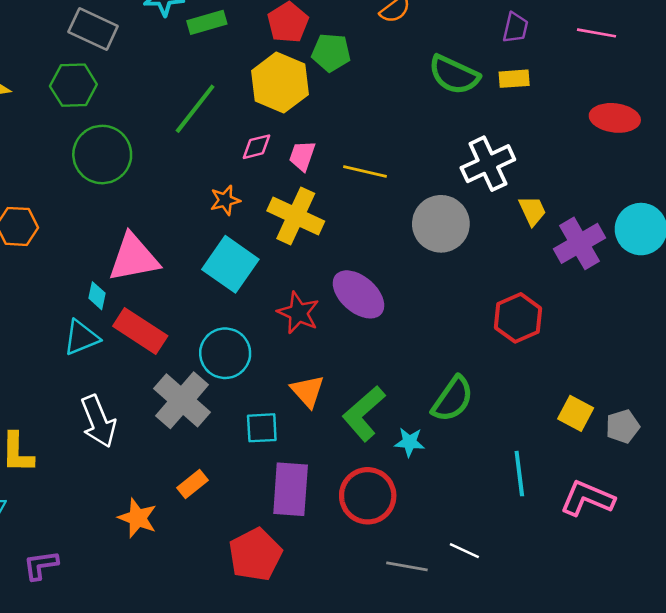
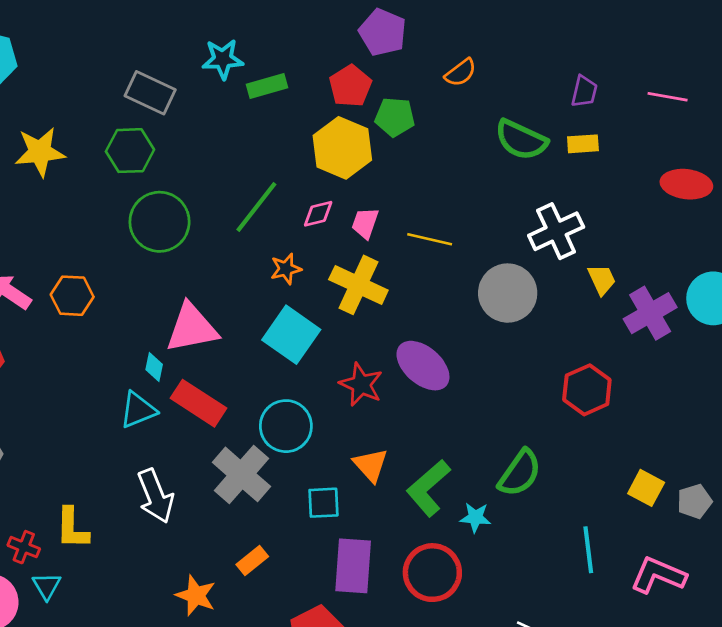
green line: (195, 109) -> (256, 207), moved

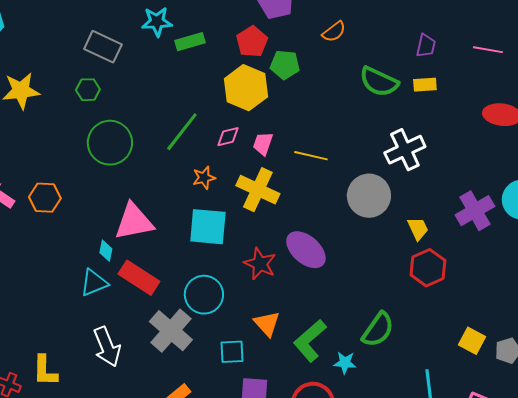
green hexagon: (130, 151) -> (88, 90), size x0.7
yellow trapezoid: (602, 280) -> (418, 229), moved
cyan square: (291, 335) -> (208, 227), turned -30

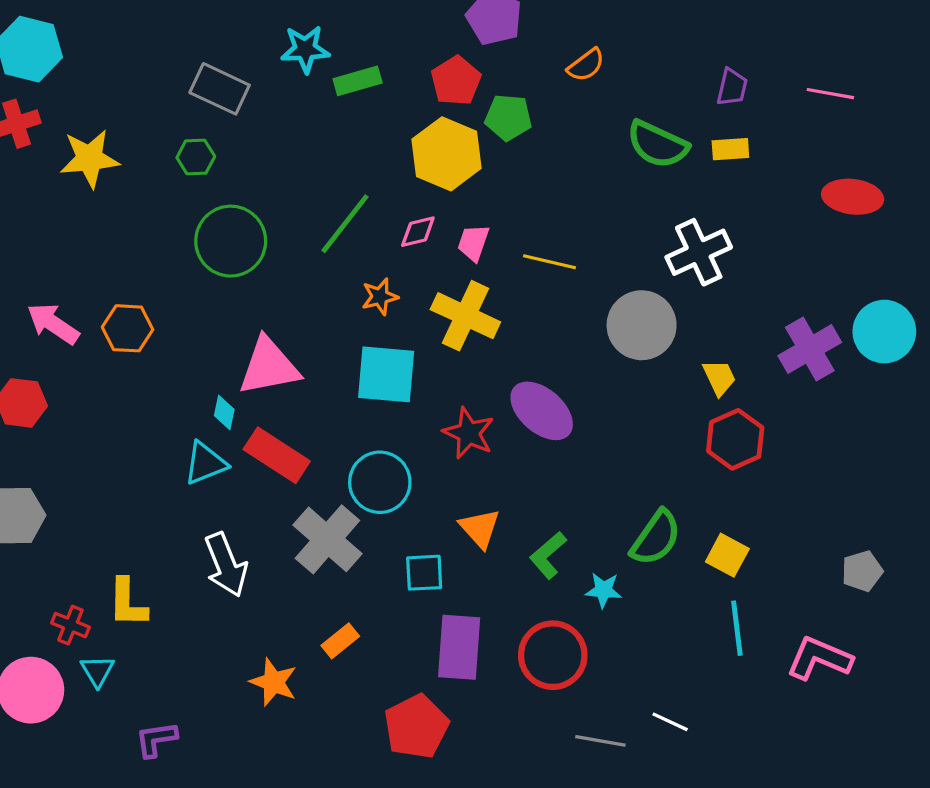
green L-shape: (310, 341) -> (548, 555), size x0.7
yellow square: (472, 341) -> (727, 555), moved

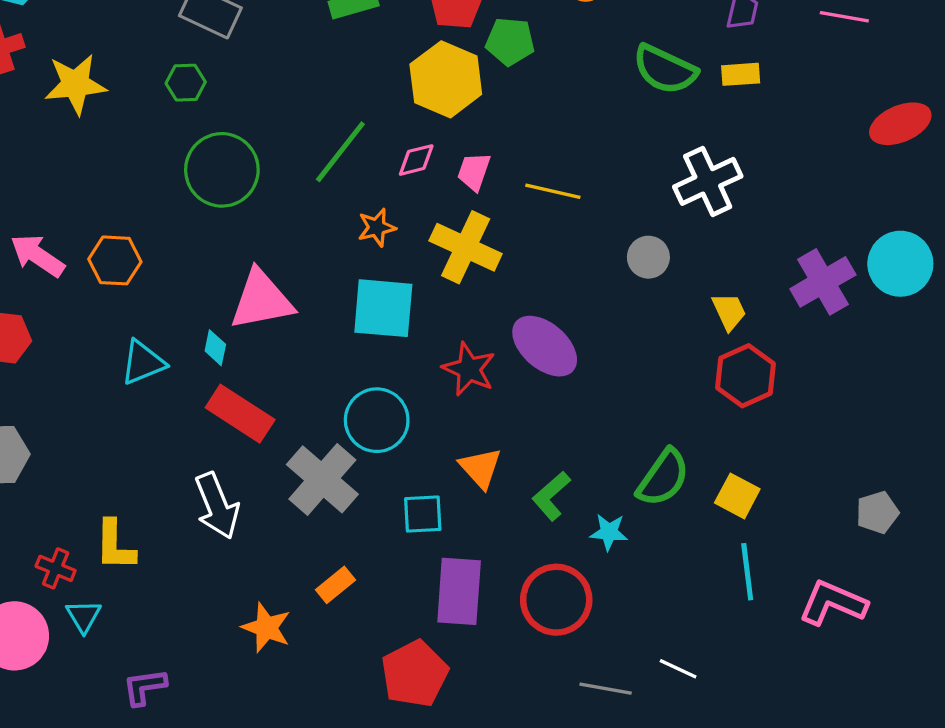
red ellipse: (853, 197) -> (900, 124), moved, turned -30
gray circle: (642, 325) -> (648, 257), size x0.6
red rectangle: (277, 455) -> (240, 414), moved
cyan triangle: (205, 463) -> (143, 363), moved

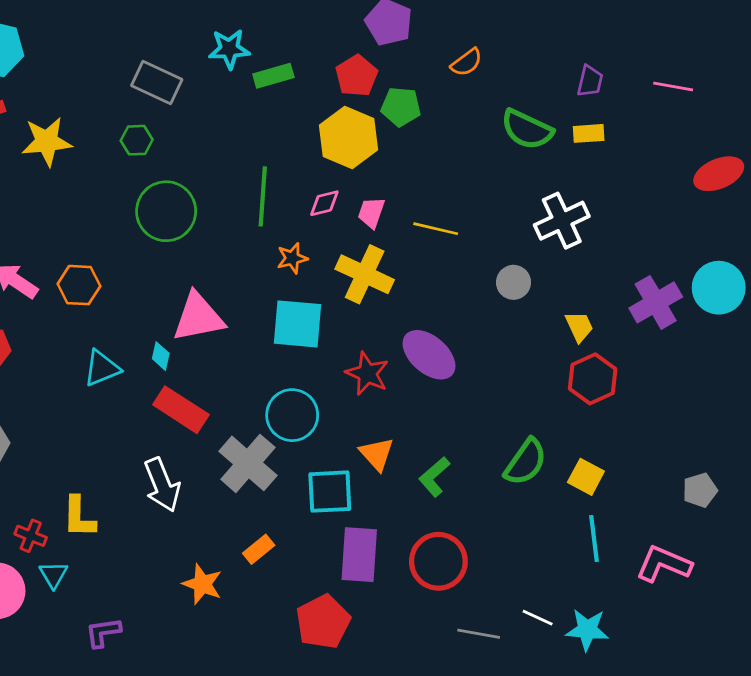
green line: (340, 152) -> (263, 196), turned -34
cyan square: (423, 514) -> (330, 492), size x1.4
cyan star: (609, 532) -> (587, 630), moved, size x1.4

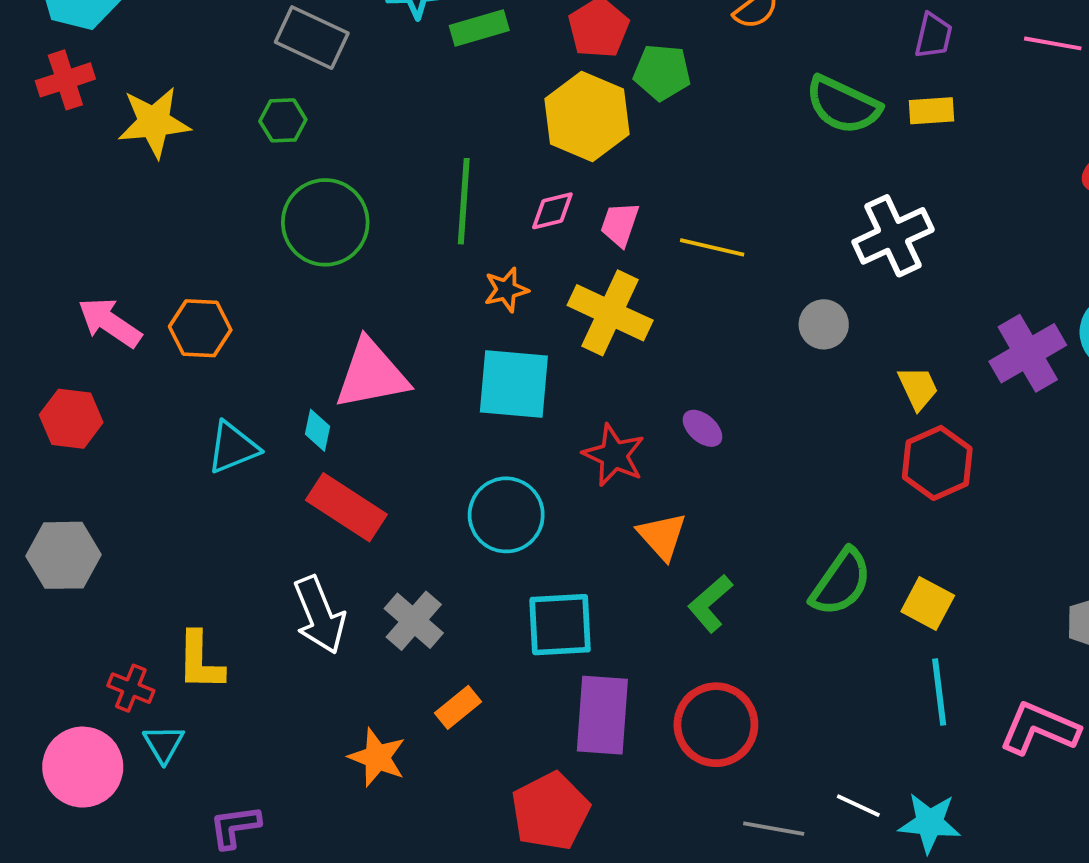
purple ellipse: (429, 355) -> (702, 428), size x0.5
orange triangle: (377, 454) -> (662, 536), moved
gray cross: (248, 463) -> (414, 621), moved, size x0.7

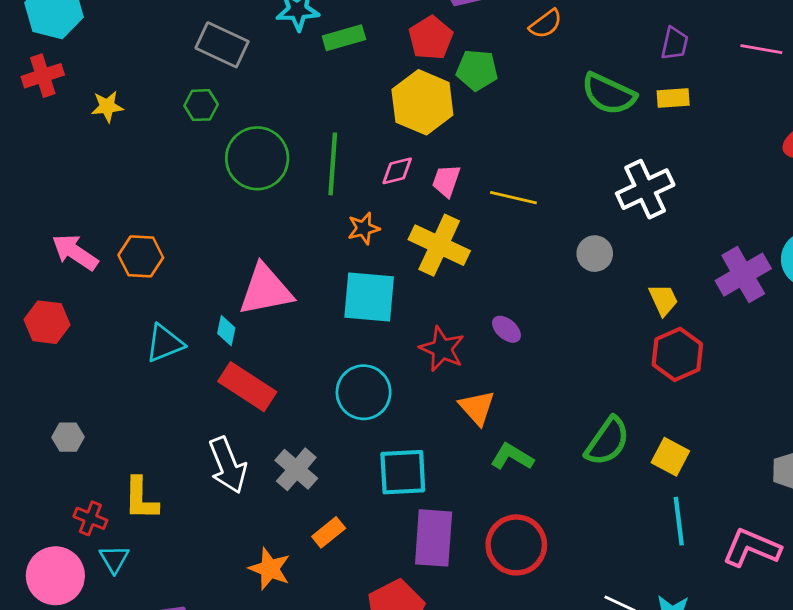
yellow star: (154, 122) -> (107, 106), size x0.6
green circle: (325, 222) -> (257, 158), moved
gray hexagon: (64, 555) -> (68, 437), moved, size x0.6
green L-shape: (710, 603) -> (512, 457), turned 72

